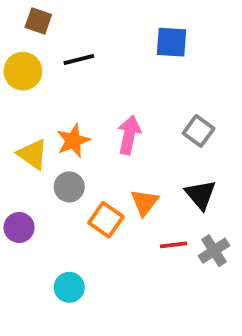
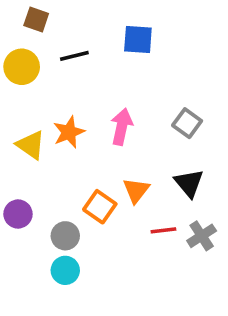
blue square: (172, 42) -> (138, 40), moved
gray circle: (69, 187) -> (65, 236), moved

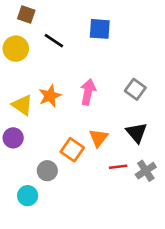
black line: (74, 56) -> (54, 41), turned 48
purple circle: (18, 214) -> (13, 138), moved
cyan circle: (65, 270) -> (28, 196), moved

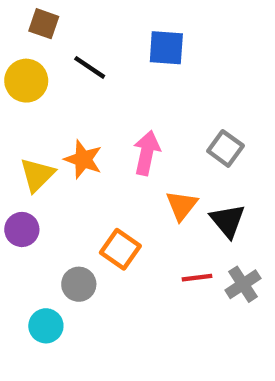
orange star: (50, 96) -> (83, 159), turned -30
yellow triangle: (22, 105) -> (37, 175), turned 40
orange triangle: (98, 138) -> (182, 205), moved

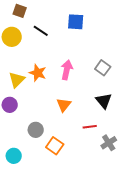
orange triangle: (182, 205) -> (64, 105), moved
orange square: (120, 249) -> (55, 146), moved
gray cross: (243, 284) -> (109, 143), moved
cyan circle: (46, 326) -> (14, 156), moved

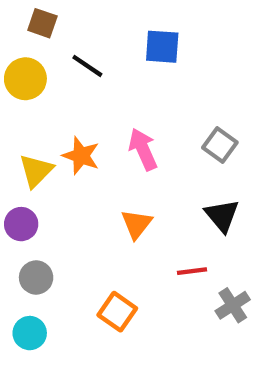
pink arrow: (67, 70) -> (143, 149), turned -36
gray circle: (36, 130) -> (36, 277), moved

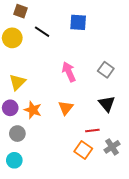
orange star: (81, 156) -> (33, 110), moved
orange square: (117, 312) -> (83, 150), moved

